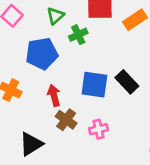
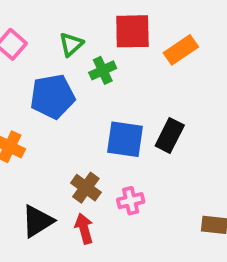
black rectangle: (127, 82) -> (170, 136), turned 70
red arrow: (54, 95) -> (84, 229), moved

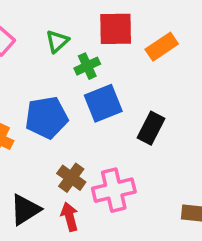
blue pentagon: (52, 96) -> (47, 117), moved
blue square: (125, 139) -> (103, 103), moved, turned -30
pink cross: (131, 201) -> (114, 190), size x1.6

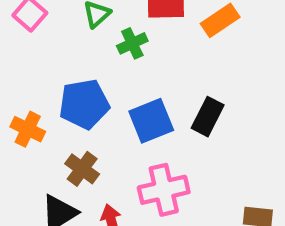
blue square: (103, 103) -> (151, 121), moved
brown cross: (71, 178) -> (82, 169), moved

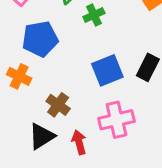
blue pentagon: (84, 104) -> (40, 39), moved

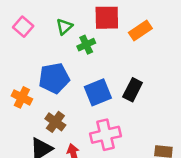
blue pentagon: (40, 39) -> (54, 78), moved

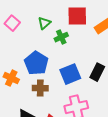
blue pentagon: (54, 78) -> (36, 63), turned -30
brown cross: (55, 122) -> (40, 88), moved, turned -35

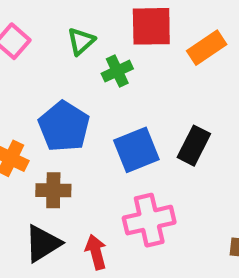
brown cross: (40, 88) -> (53, 190), moved

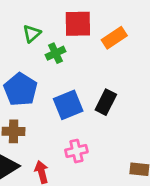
pink cross: (149, 220) -> (76, 151), size x0.7

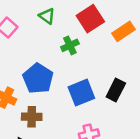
red square: (78, 24) -> (90, 19), turned -32
green triangle: (32, 34) -> (47, 16), moved, turned -42

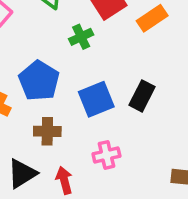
brown cross: (32, 117) -> (47, 131), moved

